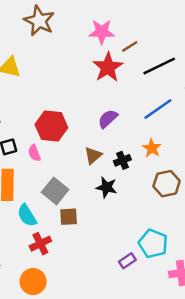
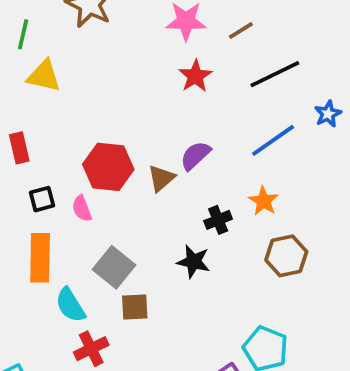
brown line: (130, 46) -> (241, 31), moved
red star: (108, 67) -> (195, 76), size x0.7
brown triangle: (93, 155) -> (161, 178), moved

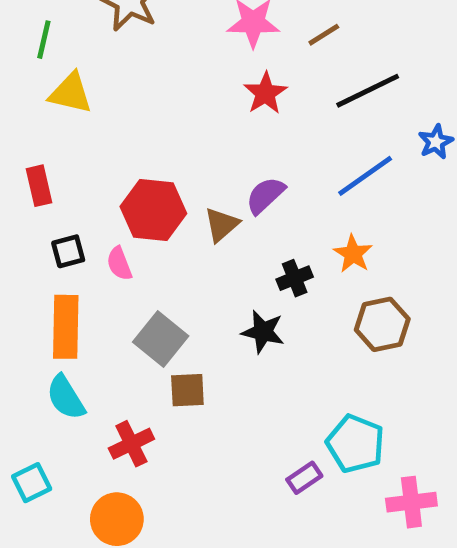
cyan semicircle: (70, 305) -> (66, 397), moved

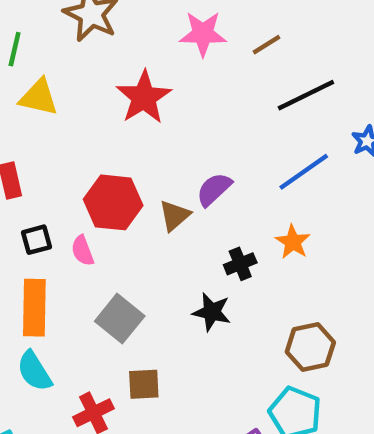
red star: (265, 93) -> (144, 97), moved, size x1.4
brown hexagon: (382, 324) -> (310, 347), moved
brown square: (187, 390) -> (144, 384), moved

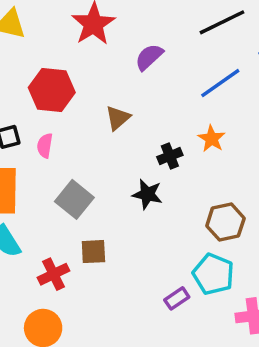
purple semicircle: (214, 189) -> (149, 57), moved
red hexagon: (113, 202) -> (52, 90), moved
pink semicircle: (82, 251) -> (45, 146), turned 30

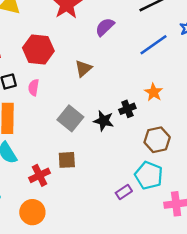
orange star: (212, 139) -> (154, 92), moved
black cross: (170, 156) -> (127, 109), moved
gray square: (74, 199) -> (70, 118), moved

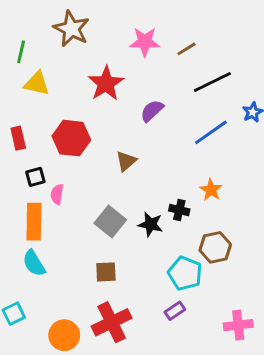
pink semicircle: (34, 87) -> (57, 194), moved
black cross: (127, 109) -> (179, 210), turned 35
red cross: (40, 175) -> (112, 322), moved, size x1.5
cyan pentagon: (149, 175) -> (185, 273), moved

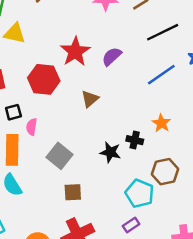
red star: (106, 83) -> (75, 52), moved
gray square: (110, 222) -> (59, 156), moved

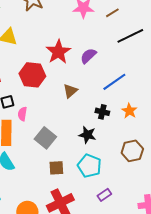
blue line: (161, 75) -> (114, 82), moved
black cross: (135, 140) -> (102, 112), moved
cyan pentagon: (140, 193) -> (89, 166), moved

